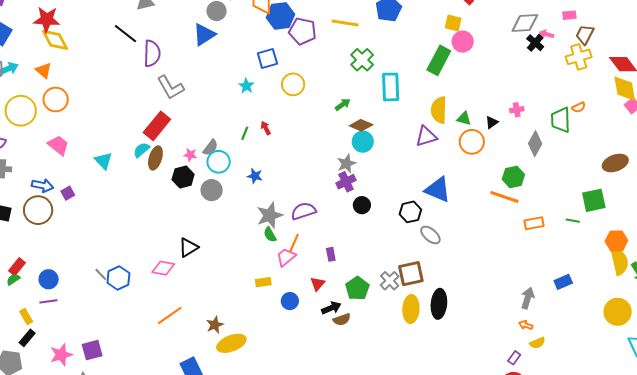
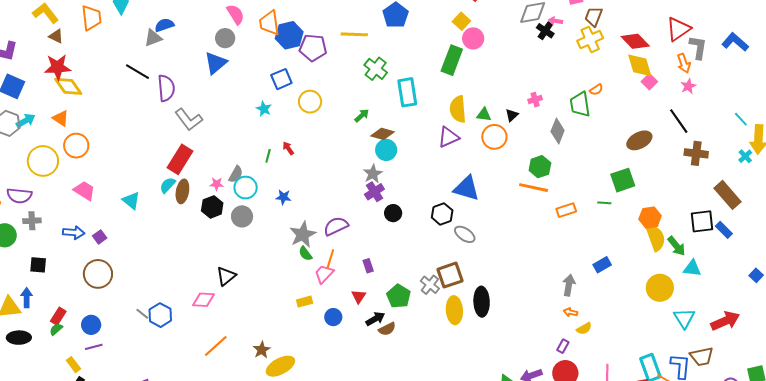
yellow square: (453, 23) -> (461, 21), turned 36
brown circle: (38, 210) -> (98, 274), moved

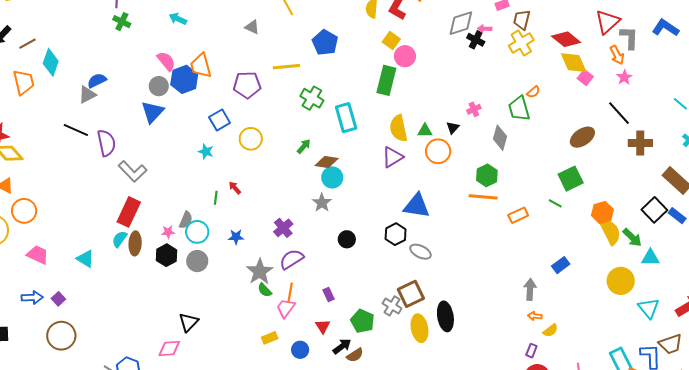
blue hexagon: (289, 35) -> (184, 79), moved
purple cross: (374, 192) -> (283, 228), moved
green line: (604, 203) -> (555, 203), turned 32
black square: (702, 221) -> (654, 210), turned -30

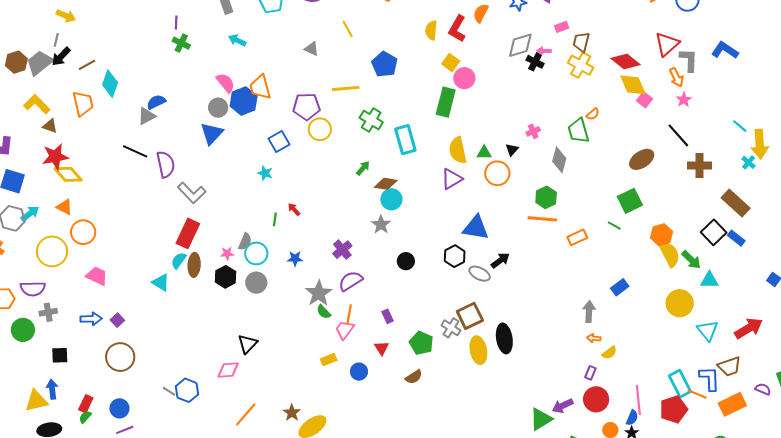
yellow cross: (521, 43) -> (581, 65), turned -30
yellow circle: (251, 139) -> (320, 129), moved
cyan triangle: (85, 259) -> (161, 282), moved
black arrow: (342, 346) -> (500, 260), moved

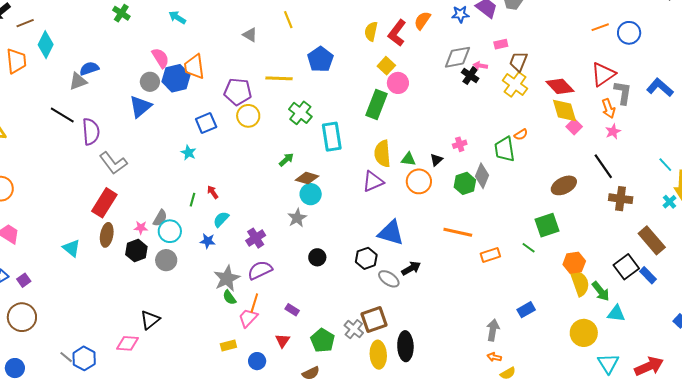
green hexagon: (546, 197) -> (465, 183), moved
cyan semicircle: (179, 261) -> (221, 219), moved
purple rectangle: (387, 316) -> (292, 310), turned -40

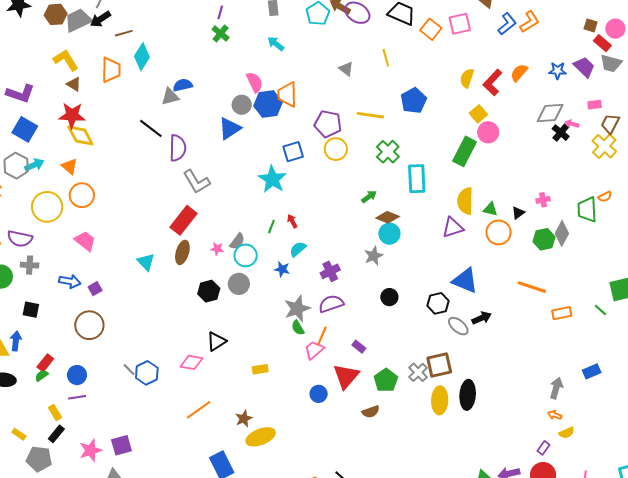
cyan star: (188, 153) -> (272, 179), size x1.8
black hexagon: (136, 251) -> (209, 291), moved
red triangle: (283, 341) -> (346, 376), size x1.8
yellow rectangle: (228, 345) -> (260, 369), moved

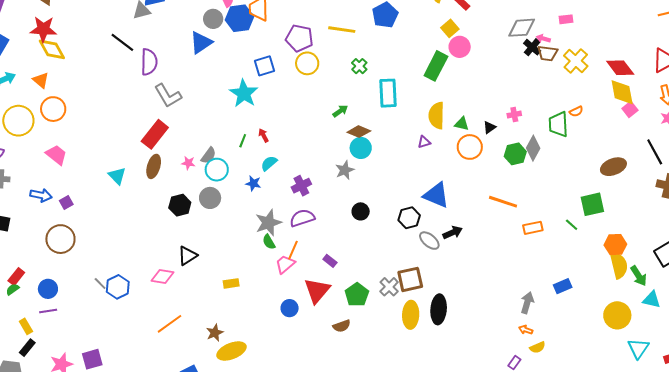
brown trapezoid: (610, 124) -> (547, 53), moved, turned -110
green cross: (388, 152) -> (359, 66), size x0.7
purple triangle: (453, 228) -> (424, 142), size x0.6

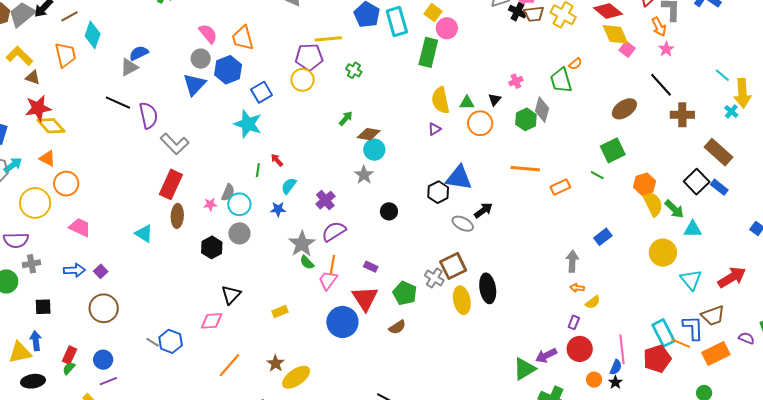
blue hexagon: (239, 18) -> (228, 70), moved
purple pentagon: (299, 38) -> (309, 57), moved
cyan rectangle: (388, 93) -> (397, 21), moved
black hexagon: (409, 218) -> (438, 192), moved
blue circle: (290, 308) -> (342, 322), size x1.8

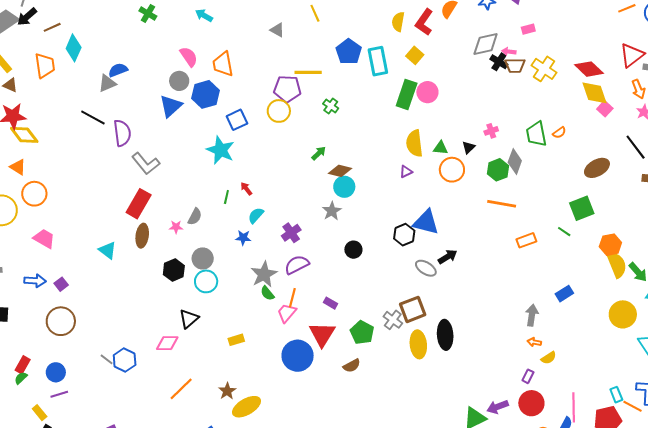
pink circle: (447, 28) -> (427, 92), moved
orange semicircle: (575, 64) -> (559, 133), moved
orange line: (525, 169) -> (502, 204), moved
cyan circle: (239, 204) -> (206, 281), moved
cyan rectangle: (663, 333) -> (616, 395), size x0.6

